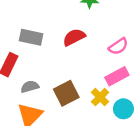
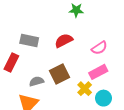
gray semicircle: (30, 87) -> (37, 81), moved
brown square: (66, 93) -> (60, 74), moved

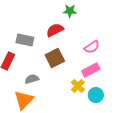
red semicircle: (64, 41) -> (55, 30), moved
brown square: (60, 74) -> (55, 58), moved

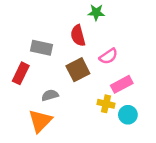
red semicircle: (55, 30) -> (78, 36), turned -78
pink semicircle: (92, 47) -> (108, 56), moved
yellow cross: (78, 86) -> (106, 104), turned -32

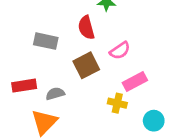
red rectangle: (21, 73) -> (24, 86), moved, turned 55
cyan circle: (128, 115) -> (154, 121), moved

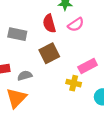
pink semicircle: (120, 50) -> (76, 25), moved

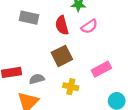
gray rectangle: (17, 34) -> (29, 18), moved
yellow cross: (74, 83) -> (71, 87), moved

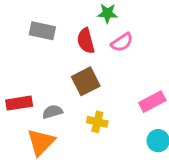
pink rectangle: (101, 69) -> (152, 102), moved

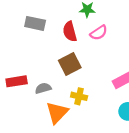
orange triangle: (41, 142) -> (57, 113), moved

